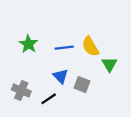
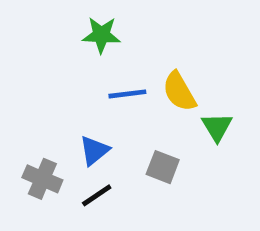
green star: (28, 44) -> (101, 35), moved, turned -30
blue triangle: (61, 76) -> (94, 151), moved, turned 35

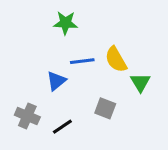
blue triangle: (94, 151) -> (56, 81), moved

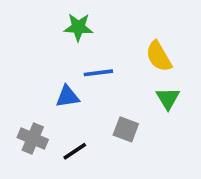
yellow semicircle: (116, 60) -> (159, 56), moved
blue triangle: (56, 81) -> (67, 97), turned 30

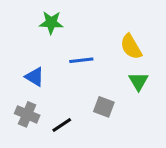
green star: (78, 27) -> (51, 23), moved
blue triangle: (67, 97) -> (35, 77), moved, turned 40

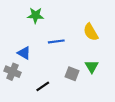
green triangle: (139, 81) -> (92, 66), moved
gray cross: (27, 114) -> (13, 72), moved

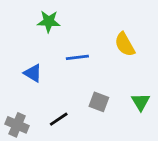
green triangle: (92, 66) -> (141, 102), moved
gray cross: (13, 72) -> (17, 125), moved

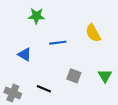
black line: (59, 119) -> (44, 89), turned 56

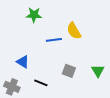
yellow semicircle: (93, 33) -> (74, 31), moved
blue triangle: (25, 54) -> (23, 62), moved

